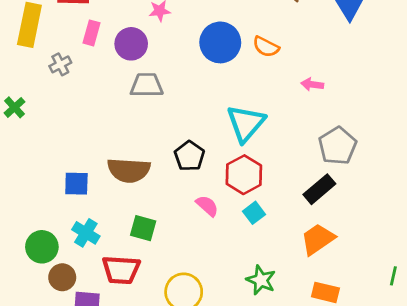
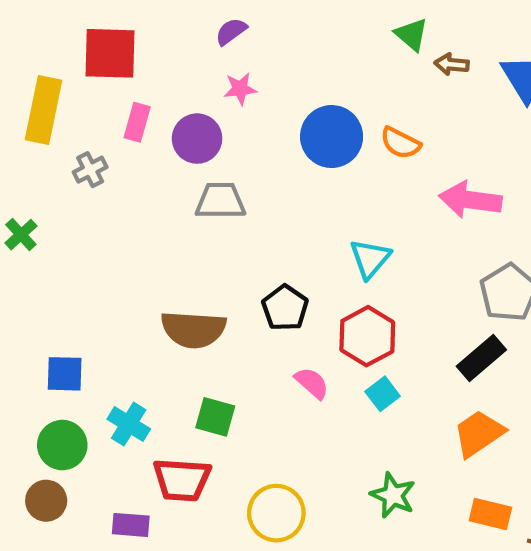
pink arrow: (312, 84) -> (470, 200), size x1.8
cyan triangle: (246, 123) -> (370, 259), size x0.7
blue square: (76, 184) -> (65, 374), moved
brown circle: (62, 277) -> (46, 501), moved

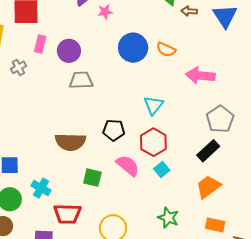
pink star: (240, 89) -> (105, 12), moved
black pentagon: (285, 308) -> (114, 130), turned -30
pink semicircle: (312, 383) -> (128, 166), size x1.4
green square: (215, 417) -> (92, 178), moved

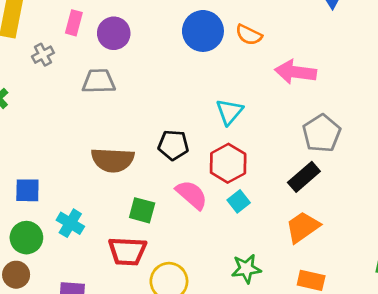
gray trapezoid: (81, 80) -> (99, 81), moved
red trapezoid: (67, 214) -> (127, 251), moved
green star: (168, 218) -> (246, 269), turned -30

